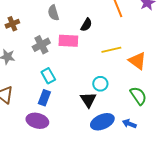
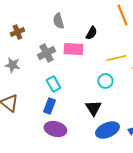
cyan circle: (100, 84) -> (105, 81), moved
purple ellipse: (37, 121) -> (55, 129), moved

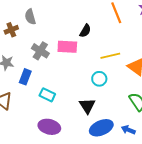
gray semicircle: (58, 21) -> (30, 17), moved
gray cross: (46, 53) -> (40, 51), turned -30
cyan rectangle: (53, 84) -> (47, 95), moved, turned -35
blue rectangle: (49, 106) -> (25, 77), moved

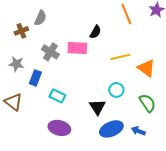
gray semicircle: (30, 17) -> (40, 18), turned -140
cyan circle: (99, 79) -> (116, 90), moved

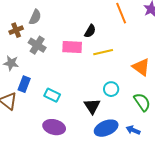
gray cross: (50, 52) -> (37, 45), moved
yellow line: (120, 57) -> (103, 52), moved
blue rectangle: (35, 78) -> (24, 84), moved

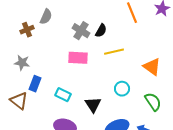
gray cross: (37, 45) -> (81, 31), moved
pink rectangle: (72, 47) -> (78, 58), moved
black triangle: (92, 106) -> (93, 105), moved

